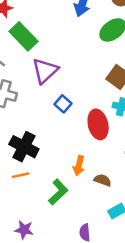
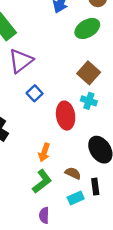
brown semicircle: (103, 180) -> (73, 173), moved
green L-shape: (58, 192) -> (42, 181), moved

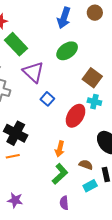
green ellipse: (87, 28) -> (67, 51), moved
purple triangle: (21, 61) -> (33, 72), turned -35
red ellipse: (66, 116) -> (76, 116), turned 45

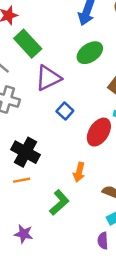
purple triangle: (33, 72) -> (48, 78), turned 50
green L-shape: (60, 174) -> (59, 202), moved
purple semicircle: (64, 203) -> (103, 241), moved

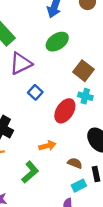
orange arrow: (79, 172) -> (47, 146), turned -119

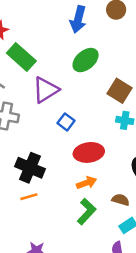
red ellipse: (65, 111) -> (89, 152), moved, turned 55
green L-shape: (30, 172) -> (87, 212), moved

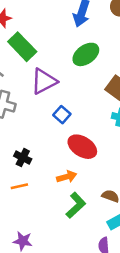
red ellipse: (89, 152) -> (82, 147), turned 36
black cross: (30, 168) -> (23, 158), size x0.6
orange arrow: (86, 183) -> (67, 177), moved

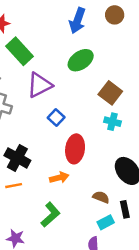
red ellipse: (82, 147) -> (75, 149), turned 64
black cross: (23, 158) -> (17, 158), size x1.5
green L-shape: (76, 205) -> (50, 215), moved

